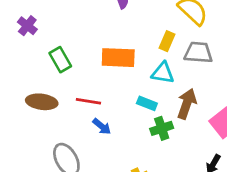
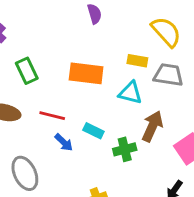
yellow rectangle: (167, 41) -> (137, 61), turned 72
cyan rectangle: (147, 103) -> (93, 131), moved

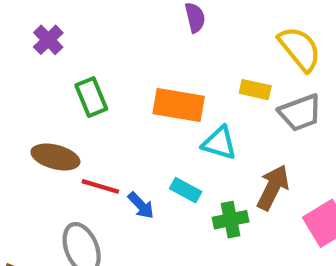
gray trapezoid: (168, 75) -> (300, 113), turned 148
cyan triangle: (130, 93) -> (219, 143), moved
red line: (52, 116) -> (100, 186), moved

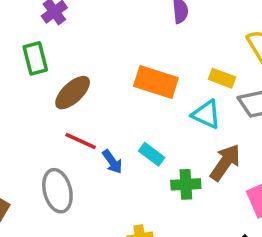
green rectangle: (91, 97) -> (35, 58), moved
cyan triangle: (219, 143) -> (206, 114), moved
brown ellipse: (55, 157) -> (73, 93), moved, turned -66

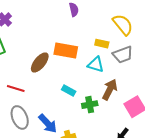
brown ellipse: (73, 93) -> (40, 62), moved
red line: (81, 141) -> (16, 88), moved
blue arrow: (112, 162) -> (48, 124), moved, size x1.5

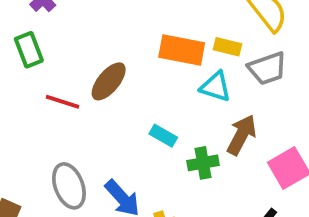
orange rectangle: (66, 51) -> (182, 50), moved
red line: (16, 88) -> (62, 102), moved

